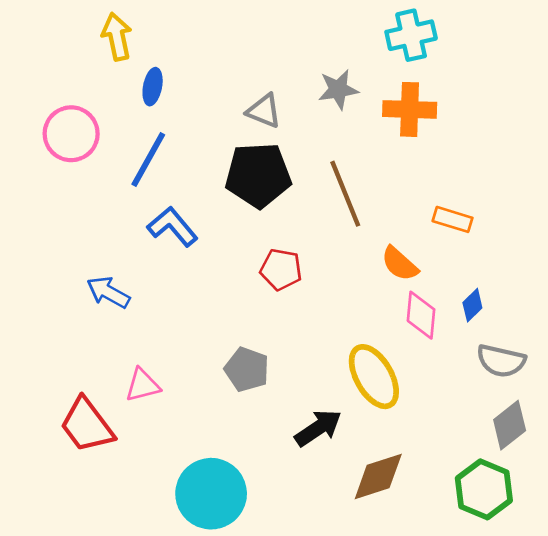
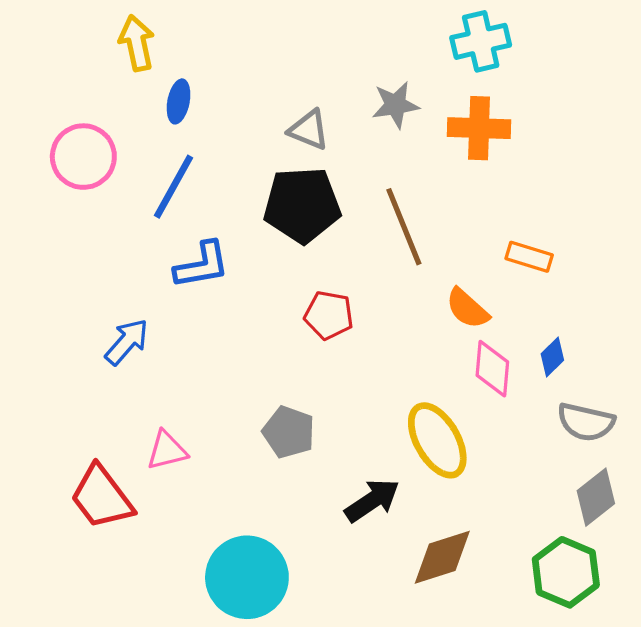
blue L-shape: (173, 227) -> (202, 265), turned 120
blue arrow: (108, 292) -> (127, 342), turned 102

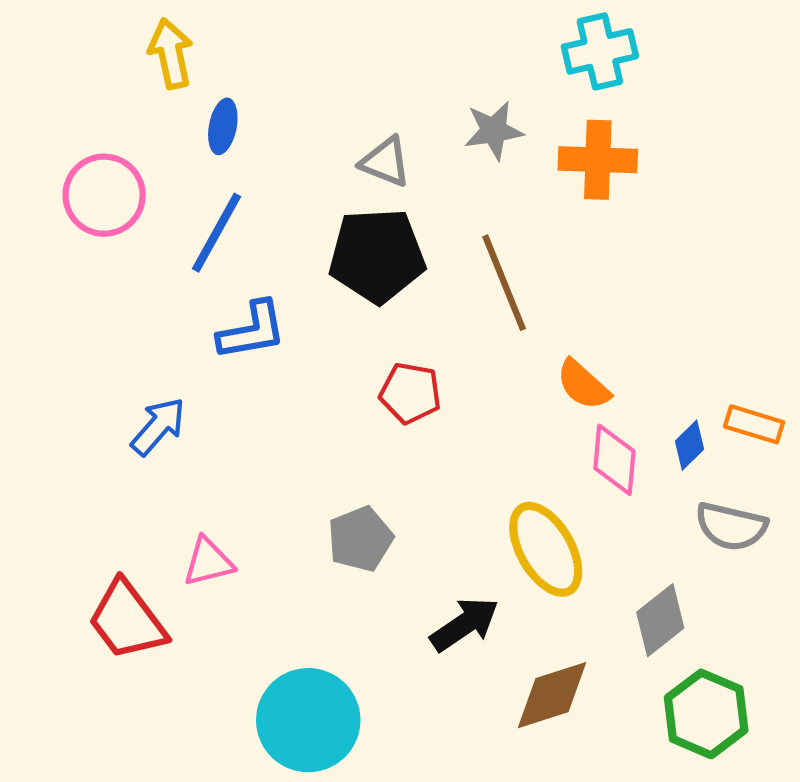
orange rectangle: (529, 257) -> (754, 424), moved
gray pentagon: (289, 432) -> (360, 539), turned 30
gray diamond: (596, 497) -> (660, 620), moved

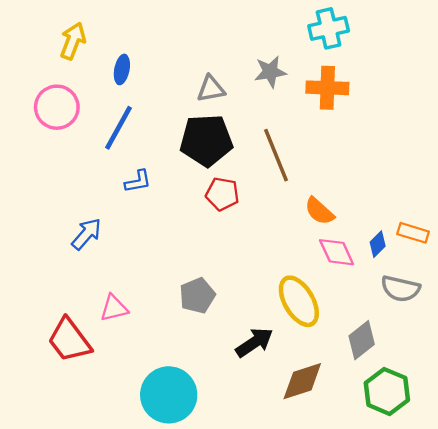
yellow arrow: (171, 54) -> (73, 41), moved, turned 33
gray triangle: (385, 162) -> (211, 89), turned -32
blue L-shape: (252, 331) -> (138, 181), size x0.7
red pentagon: (410, 393) -> (222, 194), moved
pink diamond: (614, 460) -> (337, 252), turned -30

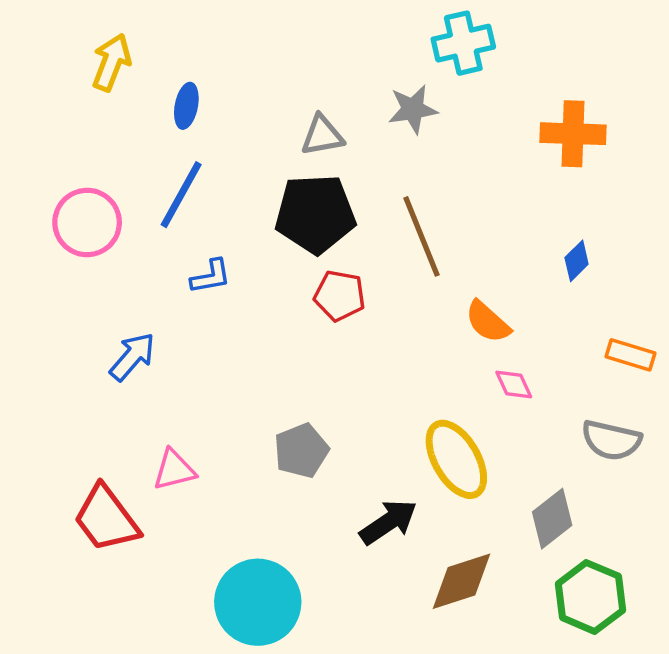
cyan cross: (329, 28) -> (463, 43), moved
orange cross: (327, 88) -> (573, 134), moved
pink circle: (57, 107) -> (87, 222), moved
blue diamond: (378, 244) -> (577, 261), moved
pink diamond: (337, 252) -> (514, 384), size x0.7

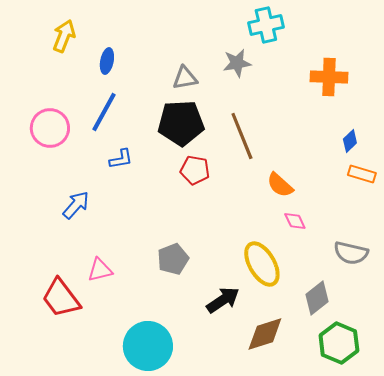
blue diamond: (577, 261) -> (350, 141), moved
orange rectangle: (631, 355) -> (362, 174), moved

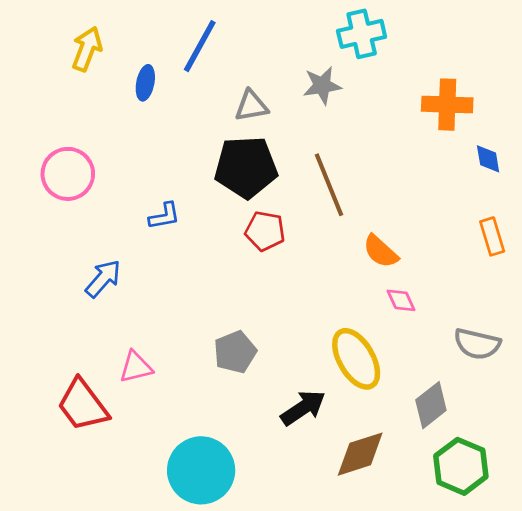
blue line: (104, 112) -> (200, 46), moved
blue diamond: (350, 141) -> (488, 159), moved, turned -55
orange rectangle: (362, 174) -> (492, 236), turned 56

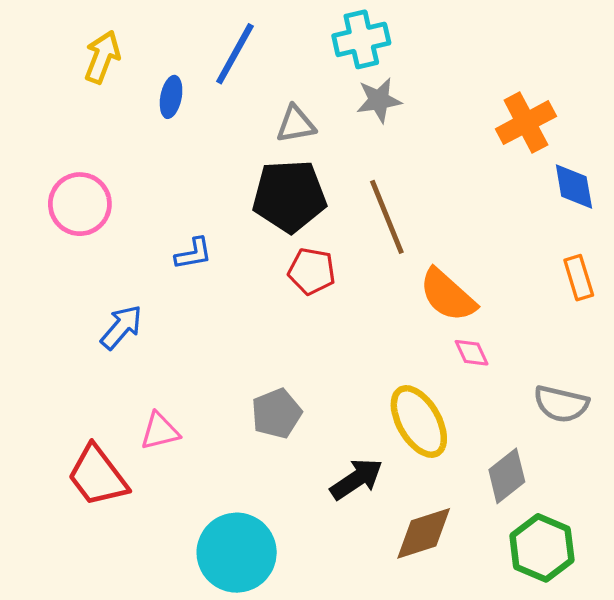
cyan cross: (362, 34) -> (361, 39), moved
orange cross: (447, 105) -> (526, 123), turned -30
blue diamond: (488, 159) -> (574, 186), size x1.4
orange semicircle: (381, 251) -> (448, 295), size x1.4

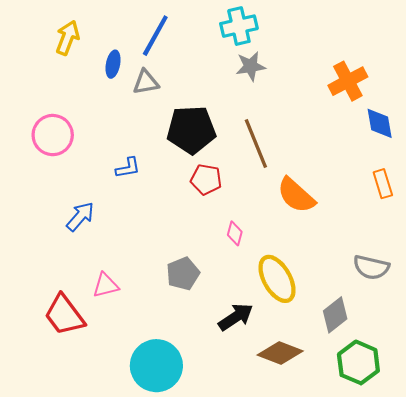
gray triangle: (296, 124) -> (146, 82), moved
pink diamond: (472, 353) -> (235, 233), moved, turned 40
brown diamond: (424, 533) -> (280, 353), turned 39

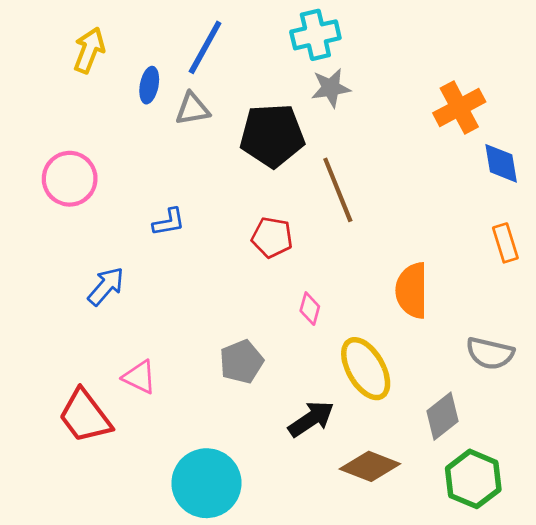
black pentagon: (191, 130) -> (272, 135), moved
orange semicircle: (296, 195) -> (412, 290), moved, turned 48
pink triangle: (106, 285) -> (139, 377), turned 40

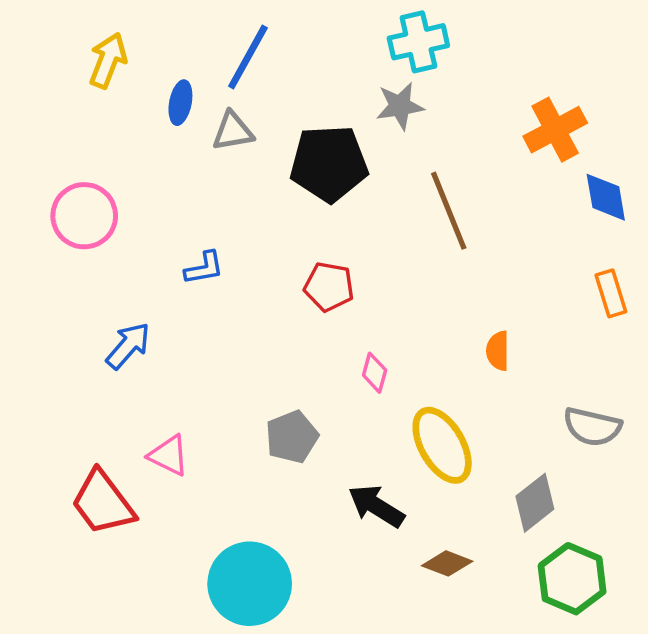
cyan cross: (315, 35) -> (418, 42), moved
brown line: (338, 190) -> (449, 211), moved
orange semicircle: (412, 290) -> (498, 351), size x0.6
black arrow: (311, 419) -> (376, 506), turned -114
brown diamond: (370, 466) -> (447, 563), size x0.7

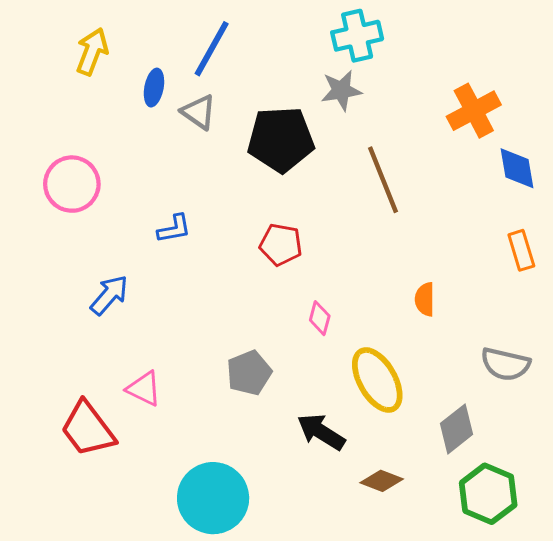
gray triangle: (233, 131) -> (199, 112), turned 45

